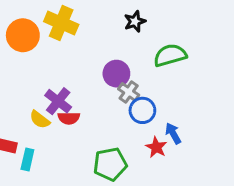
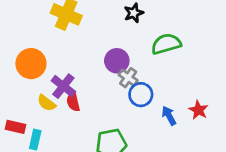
orange circle: (23, 35) -> (31, 64), moved
red semicircle: (69, 118) -> (73, 102), turned 78
red star: (156, 147) -> (198, 110), moved

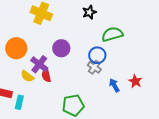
purple circle: (117, 61) -> (61, 48), moved
gray cross: (128, 78) -> (94, 67), moved
blue circle: (141, 95) -> (97, 55), moved

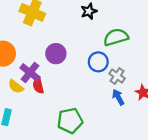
gray cross: (94, 67) -> (117, 76), moved

